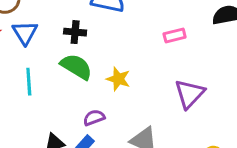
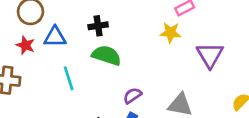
blue triangle: (25, 33) -> (55, 37), turned -45
yellow star: (118, 79) -> (170, 33), moved

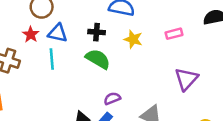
yellow star: (170, 33) -> (133, 39), moved
cyan line: (69, 78) -> (52, 59), moved

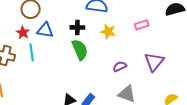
cyan line: (52, 59) -> (32, 52), moved
green semicircle: (98, 59) -> (80, 50), turned 40
purple semicircle: (112, 98) -> (120, 66), moved

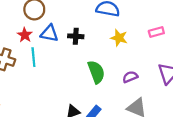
black cross: (77, 27) -> (76, 36), moved
green semicircle: (80, 50) -> (96, 72), moved

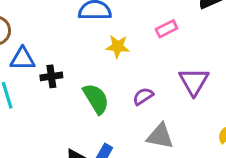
black cross: (76, 36) -> (51, 76), moved

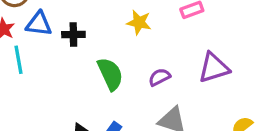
black cross: (51, 76) -> (73, 35), moved
purple triangle: (194, 81) -> (214, 68), turned 36

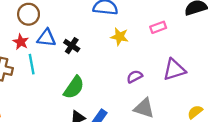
black cross: (73, 35) -> (72, 46), turned 35
green semicircle: (110, 74) -> (74, 87), moved, turned 60

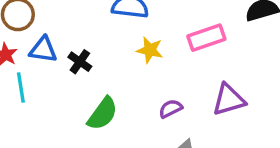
pink rectangle: (158, 27) -> (206, 38), size x1.5
green semicircle: (74, 87) -> (103, 114), moved

